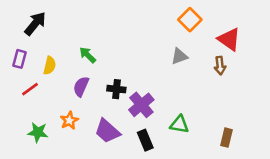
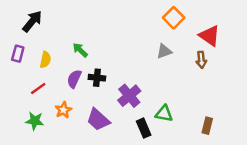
red line: (30, 89) -> (38, 88), moved
black cross: (116, 89) -> (97, 78), moved
black rectangle: (145, 140) -> (144, 128), moved

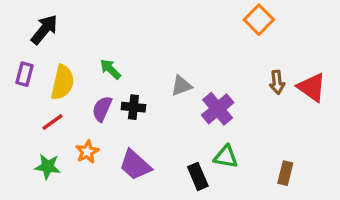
orange square: (174, 18) -> (259, 20), moved
red triangle: (210, 36) -> (312, 87), moved
gray triangle: (164, 51) -> (181, 86), moved
yellow semicircle: (45, 60) -> (62, 82), size x1.5
purple cross: (129, 96) -> (218, 109), moved

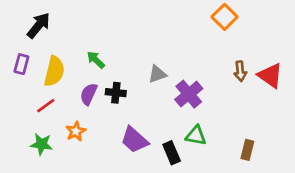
purple trapezoid: (135, 165) -> (134, 140), moved

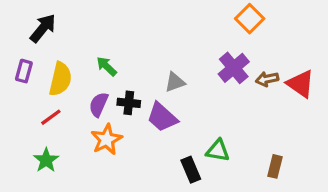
brown arrow: (240, 71) -> (267, 79), turned 84
purple cross: (189, 94) -> (234, 68), moved
orange star: (76, 131) -> (107, 139), moved, size x1.4
purple trapezoid: (134, 140) -> (162, 117), moved
green star: (41, 144) -> (46, 160), turned 30

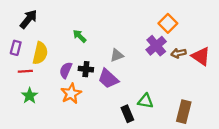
orange square: (250, 19) -> (168, 23), moved
green arrow: (107, 66) -> (80, 36), moved
red line: (51, 117) -> (25, 71), moved, turned 32
green star: (46, 160) -> (30, 96), moved
brown rectangle: (275, 166) -> (184, 112), size x1.5

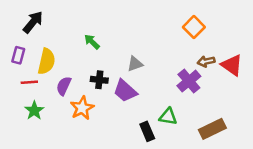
purple cross: (156, 46) -> (189, 81), moved
purple semicircle: (66, 70) -> (64, 86), moved
brown rectangle: (184, 112) -> (212, 129), turned 50

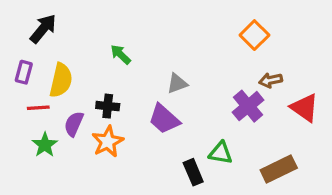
red triangle: (232, 65) -> (305, 108), moved
black cross: (99, 80) -> (108, 106), moved
purple semicircle: (64, 86) -> (74, 124), moved

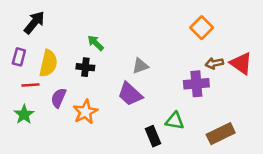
black cross: (108, 106) -> (85, 67), moved
purple cross: (248, 106) -> (196, 84), turned 35
red triangle: (305, 108) -> (241, 63), moved
green star: (45, 145) -> (24, 114), moved

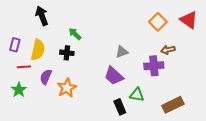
black arrow: (34, 23) -> (42, 16), moved, turned -60
red triangle: (241, 63) -> (189, 20), moved
gray triangle: (140, 66) -> (122, 52), moved
purple trapezoid: (130, 94) -> (114, 76), moved

